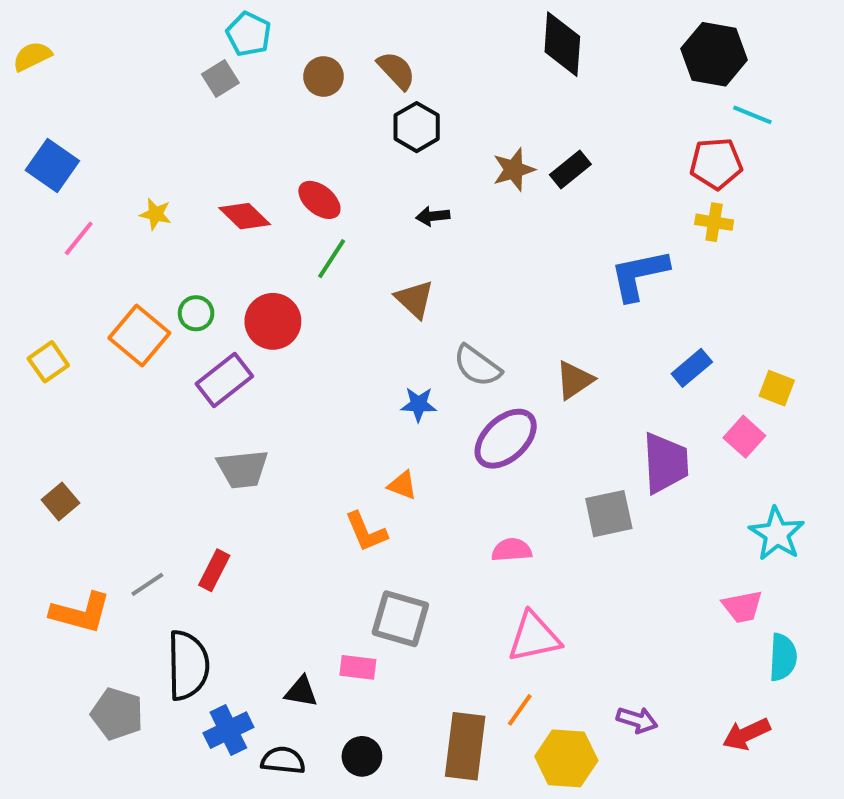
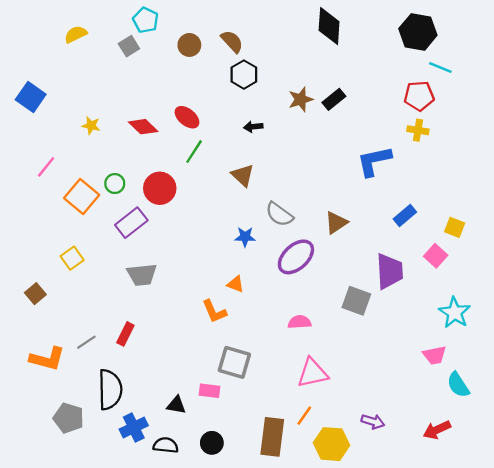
yellow semicircle: (32, 56) -> (76, 34), moved
pink line: (79, 238) -> (46, 167), moved
yellow square: (48, 362) -> (72, 258), moved
gray square: (609, 514) -> (356, 301), turned 32
cyan semicircle: (783, 657) -> (458, 385), turned 144

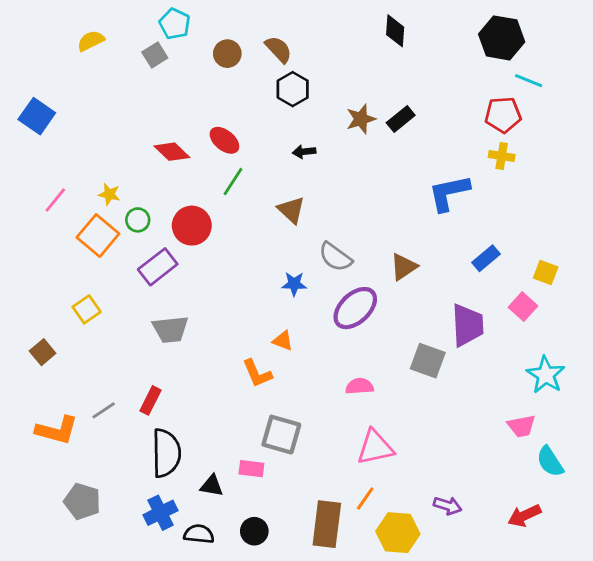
black diamond: (329, 26) -> (395, 31), size x0.7
yellow star: (91, 125) -> (109, 194), moved
black semicircle: (110, 390) -> (166, 453), moved

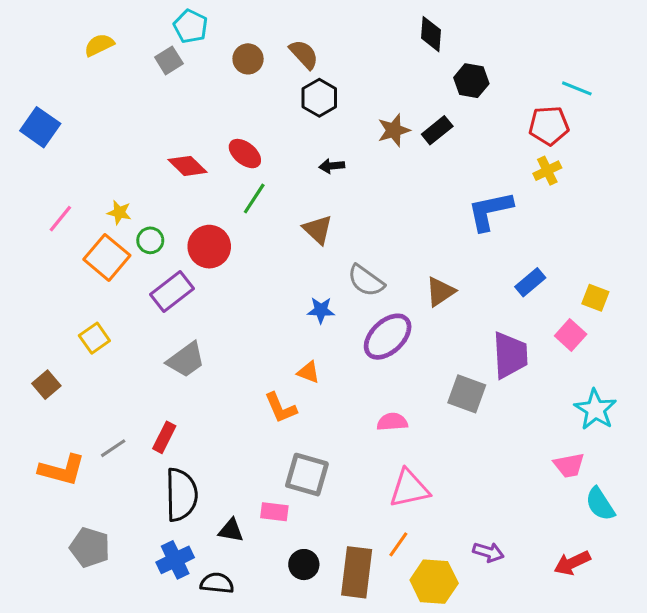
black hexagon: (502, 38) -> (471, 81), moved, size x0.7
yellow cross: (502, 156) -> (547, 171), turned -35
gray trapezoid: (170, 329) -> (186, 360), turned -30
black circle: (254, 531) -> (304, 565), moved

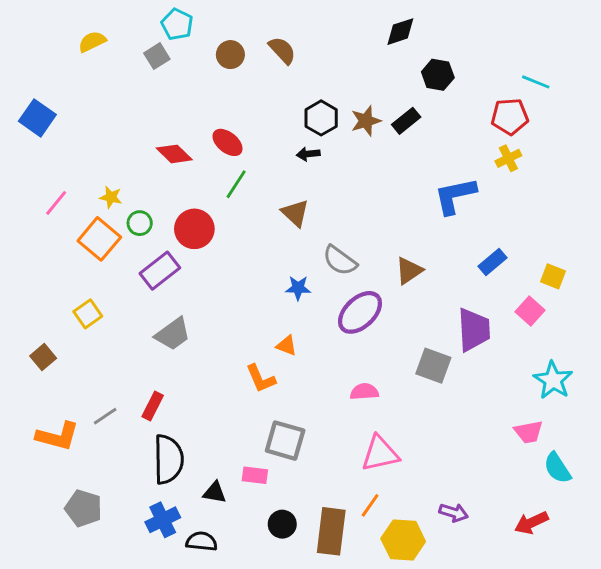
black diamond: (431, 34) -> (400, 32), turned 68
black hexagon: (319, 98) -> (321, 118), moved

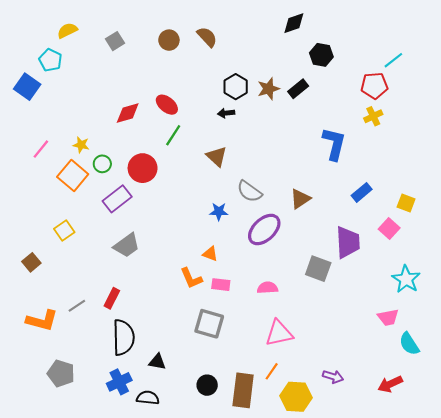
cyan pentagon: (177, 24) -> (50, 60), moved
cyan line: (536, 82) -> (393, 60), turned -60
red diamond: (174, 154) -> (128, 113), turned -60
blue L-shape: (455, 196) -> (334, 144), turned 116
pink rectangle: (255, 475) -> (221, 285), moved

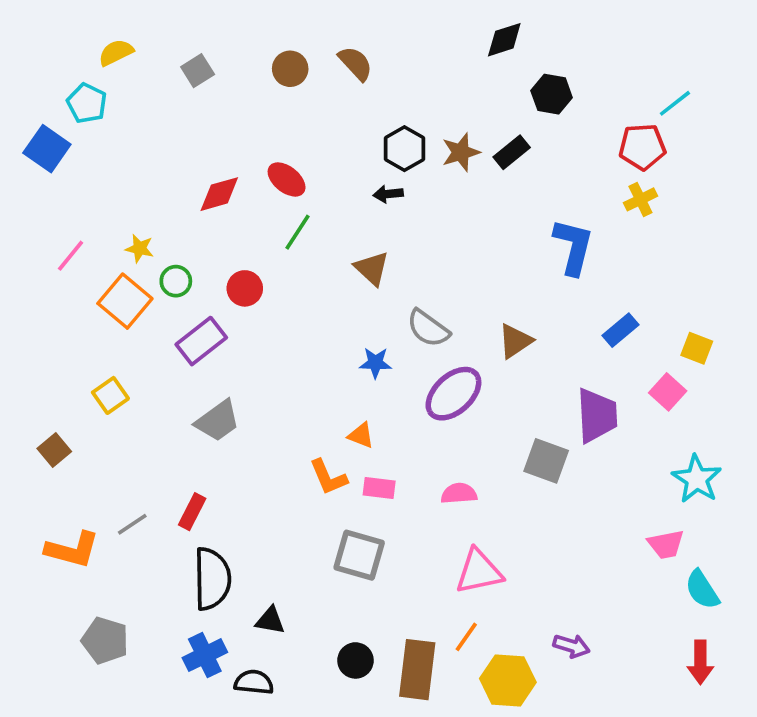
red circle: (143, 168) -> (245, 288), size x0.7
red arrow: (390, 384) -> (700, 662), moved, turned -65

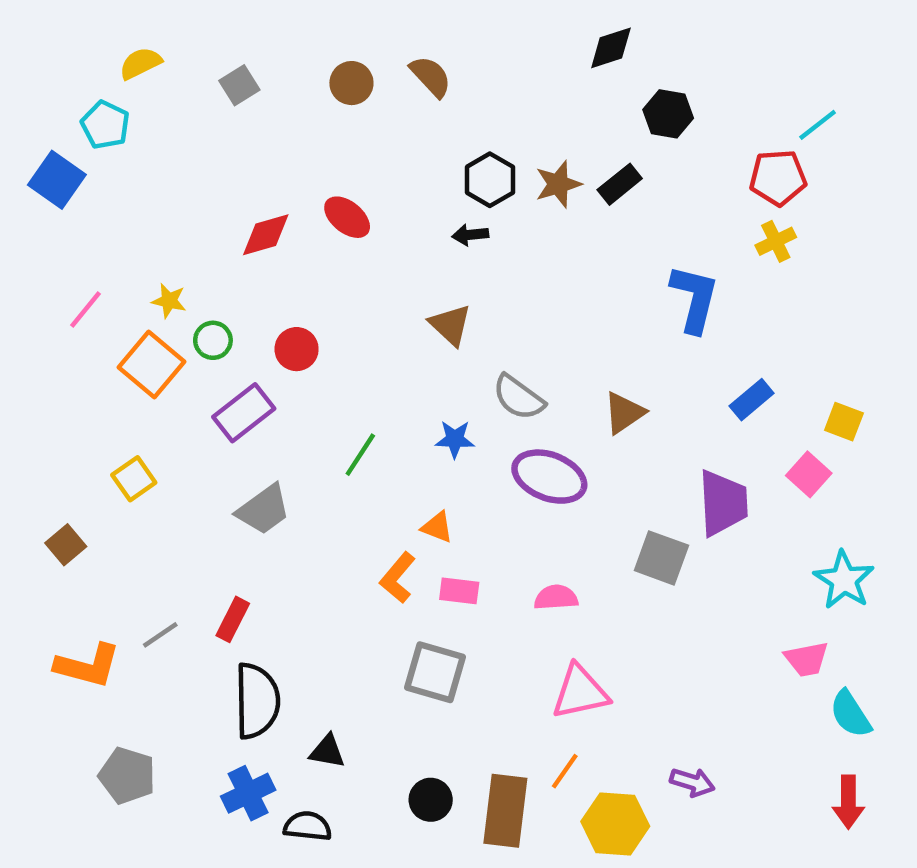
green line: (297, 232) -> (360, 455), moved
purple ellipse: (453, 394) -> (549, 477), turned 64
orange L-shape: (328, 477) -> (398, 578), turned 63

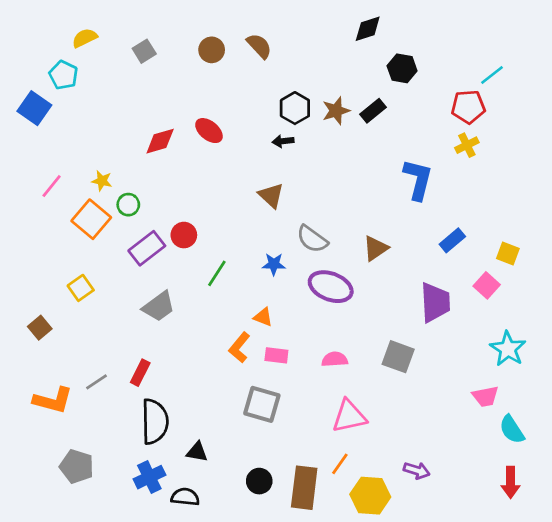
red circle: (297, 349) -> (184, 235), moved
gray square: (661, 558) -> (398, 357), moved

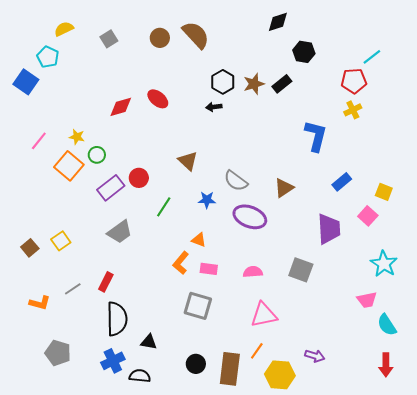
brown semicircle: (259, 46) -> (196, 35), size x1.4
brown triangle: (271, 195) -> (188, 161), moved
yellow square: (81, 288) -> (61, 241), moved
orange L-shape: (53, 400) -> (40, 303), size x0.7

